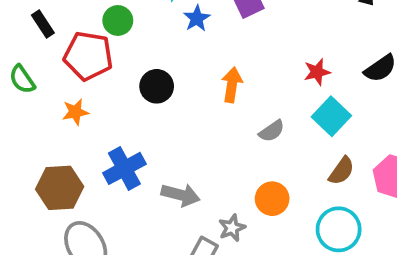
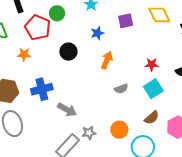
blue star: (197, 18) -> (97, 33), moved
orange circle: (272, 199) -> (119, 130), moved

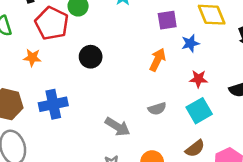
blue star: (97, 33) -> (190, 43), moved
orange arrow: (107, 60) -> (158, 60), moved
gray arrow: (67, 110) -> (118, 127), moved

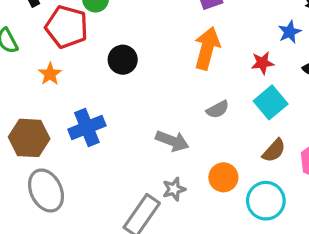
blue star: (190, 43) -> (290, 32), moved
orange star: (32, 58) -> (50, 74), turned -30
orange arrow: (158, 60) -> (207, 48), size x1.4

